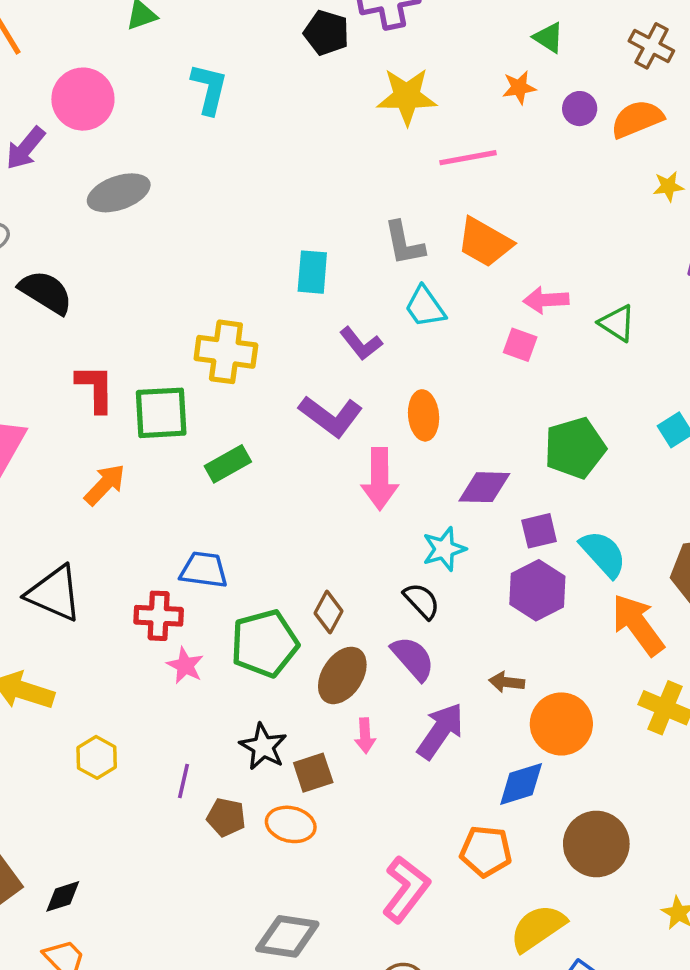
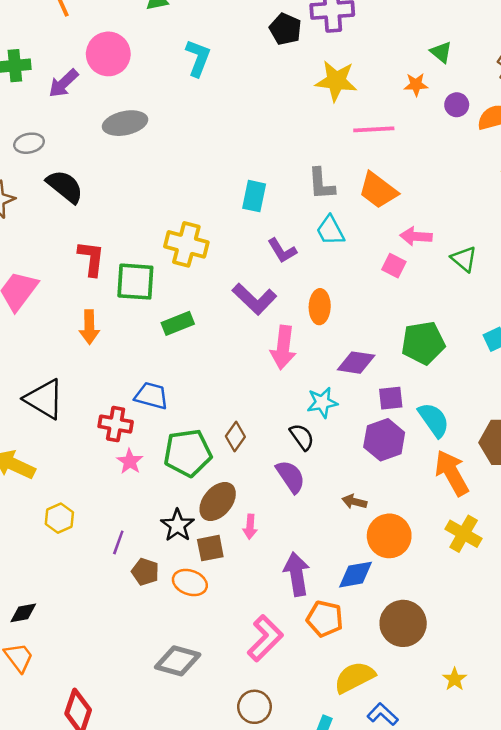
orange arrow: (105, 485) -> (89, 327), turned 128
brown ellipse: (342, 675) -> (218, 502), moved
purple arrow: (440, 731) -> (297, 574), moved, turned -51

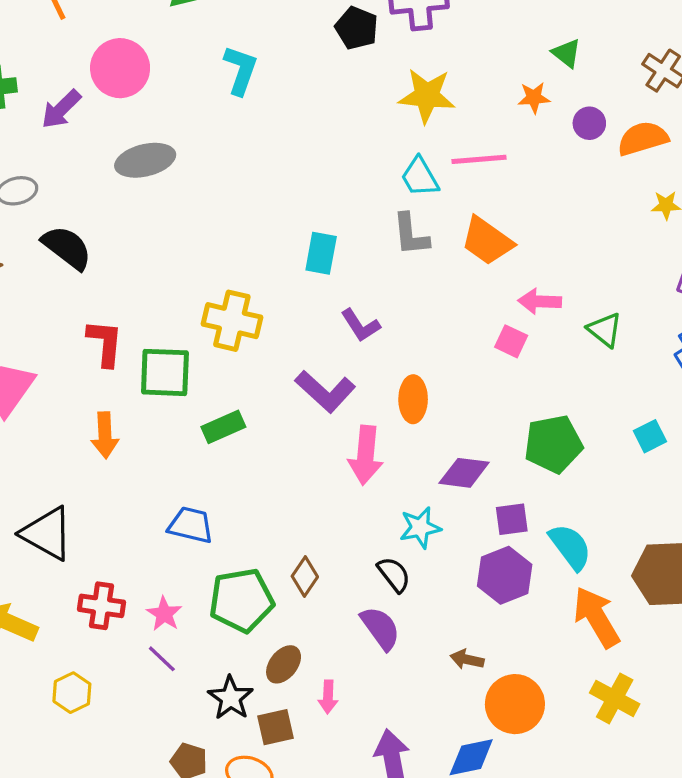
cyan trapezoid: (330, 231) -> (420, 177), moved
red cross: (116, 424) -> (101, 606), moved
brown ellipse: (218, 502) -> (284, 664), size x0.7
purple line: (118, 542) -> (162, 659), moved, turned -65

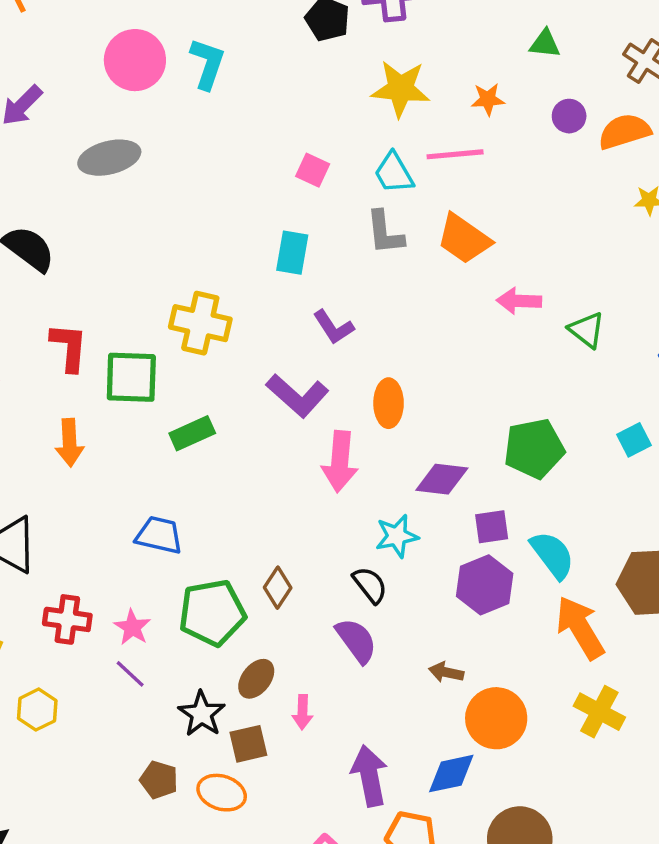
green triangle: (566, 53) -> (545, 44), turned -32
pink circle: (120, 68) -> (135, 60), moved
orange star: (534, 98) -> (488, 99), moved
pink square: (511, 341) -> (313, 170), moved

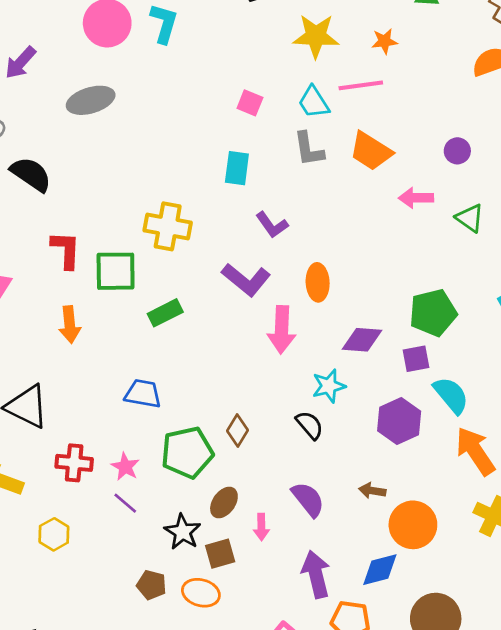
purple circle: (569, 116) -> (457, 151), moved
purple square: (492, 527) -> (416, 359), moved
purple semicircle: (356, 641) -> (308, 499), moved

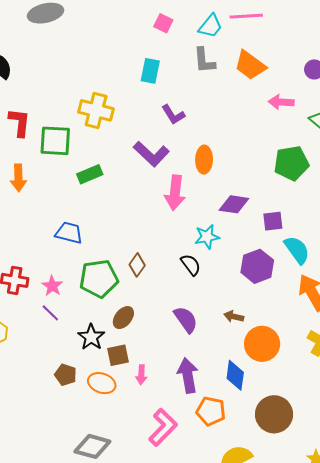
cyan trapezoid: (314, 102) -> (210, 26), turned -112
green pentagon: (433, 313) -> (291, 163), moved
pink arrow: (261, 527) -> (141, 375), moved
blue diamond: (380, 570) -> (235, 375), turned -72

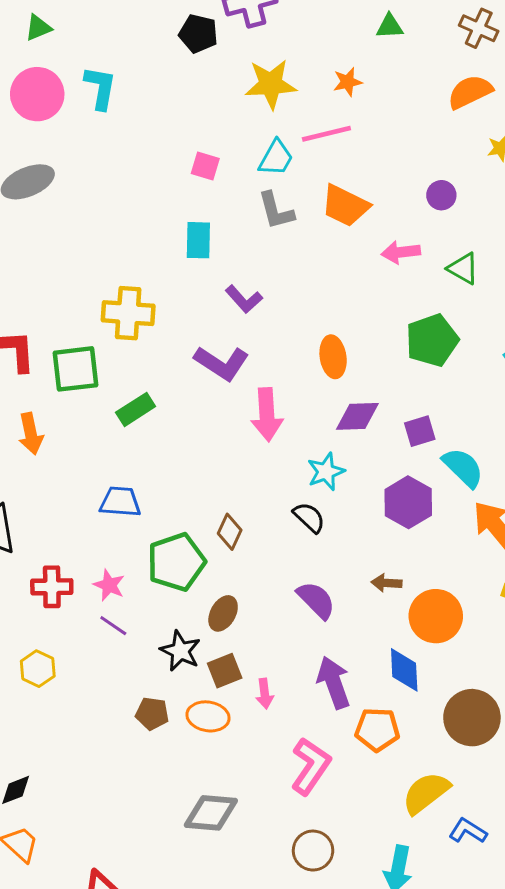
orange ellipse: (204, 160) -> (333, 357), moved

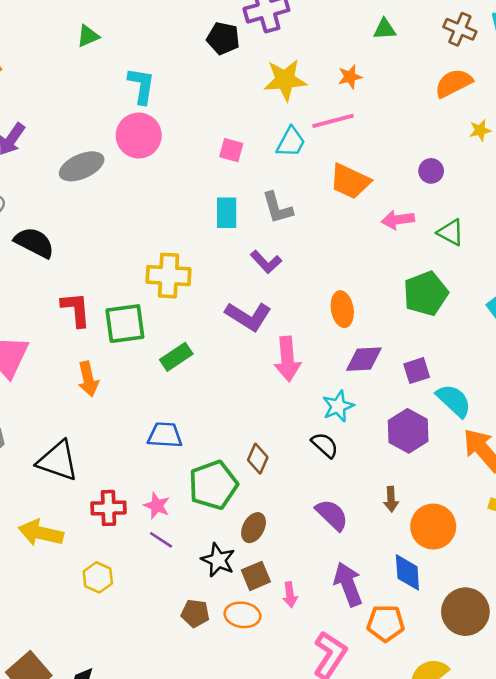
pink circle: (37, 94) -> (139, 136), moved
gray L-shape: (276, 211) -> (277, 208), moved
brown arrow: (387, 583) -> (391, 499), turned -95

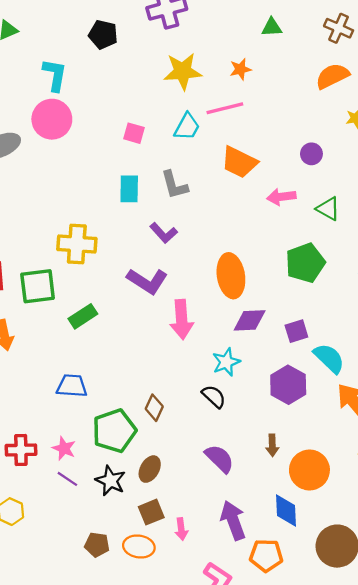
black pentagon: (223, 38) -> (103, 35), moved
orange ellipse: (342, 309) -> (231, 276), size x1.4
black star: (218, 560) -> (110, 481), moved

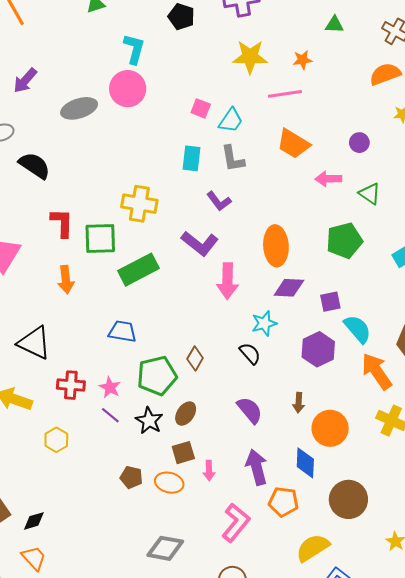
cyan trapezoid: (187, 127) -> (231, 120), moved
green rectangle: (83, 316) -> (139, 270), size x1.5

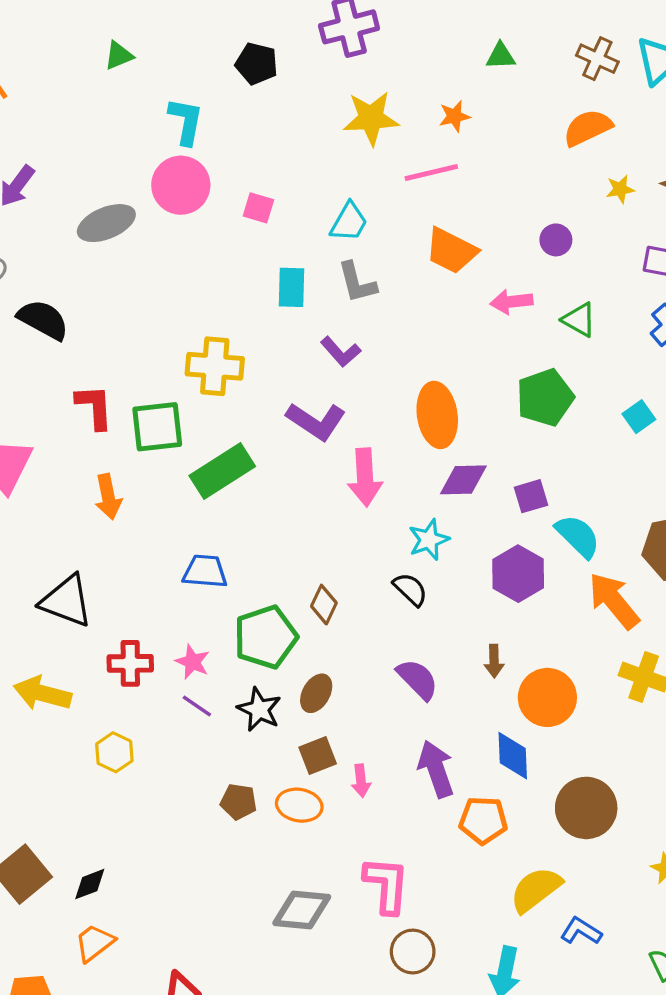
pink square: (201, 108) -> (258, 208), moved
pink L-shape: (236, 523) -> (386, 885), moved, turned -30
orange trapezoid: (34, 558) -> (94, 943), turned -80

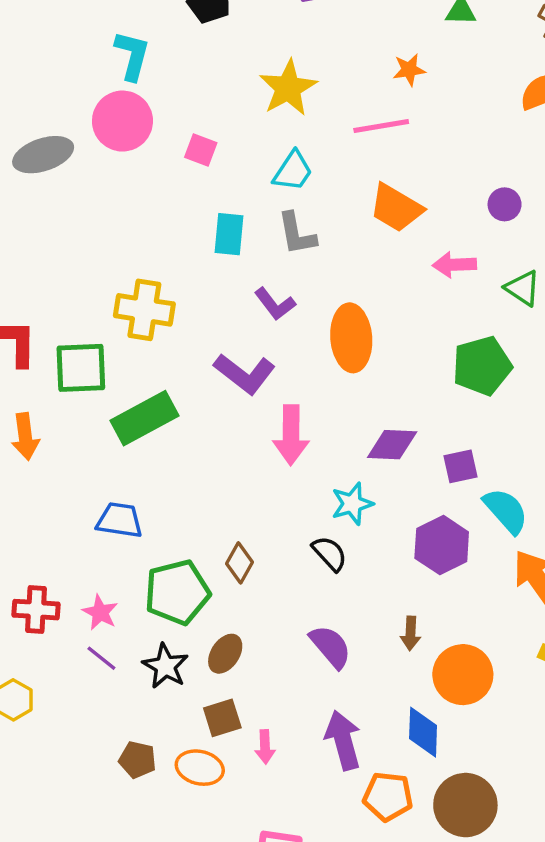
yellow star: (371, 118) -> (288, 88), moved, turned -30
orange ellipse: (437, 415) -> (351, 338), moved
brown circle: (586, 808) -> (465, 805), moved

